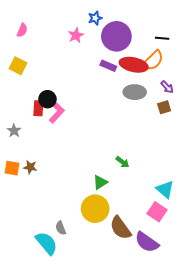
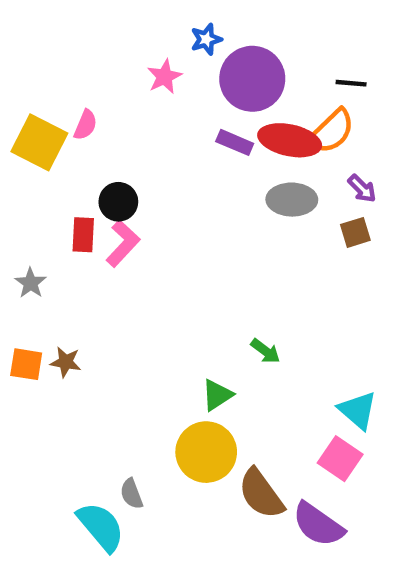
pink semicircle: (22, 30) -> (85, 125), moved
yellow square: (18, 66) -> (39, 142), size x1.4
black circle: (47, 99) -> (118, 202), moved

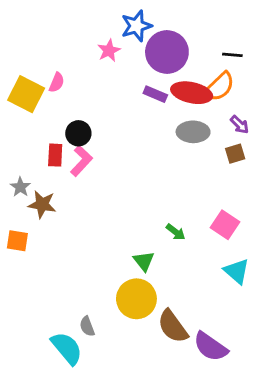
blue star: (206, 39) -> (136, 26), size x1.5
brown star: (66, 362) -> (42, 204), moved, size x1.4
green triangle: (217, 395) -> (144, 261), turned -35
pink square: (340, 459) -> (225, 225), moved

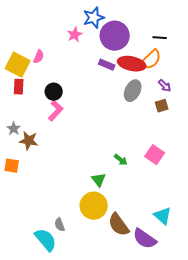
gray ellipse: (193, 132) -> (133, 91), turned -65
red rectangle: (55, 155) -> (19, 87), moved
cyan triangle: (237, 271) -> (163, 216), moved

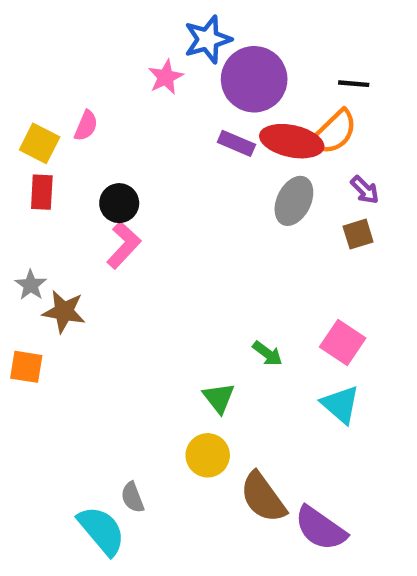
yellow square: (18, 65) -> (40, 143), size x0.7
yellow circle: (94, 206) -> (208, 455), size x0.7
cyan triangle: (163, 216) -> (340, 404), moved

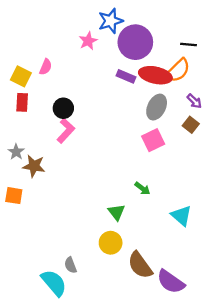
brown square: (358, 234) -> (191, 125), turned -35
pink square: (343, 342) -> (153, 140), moved, turned 30

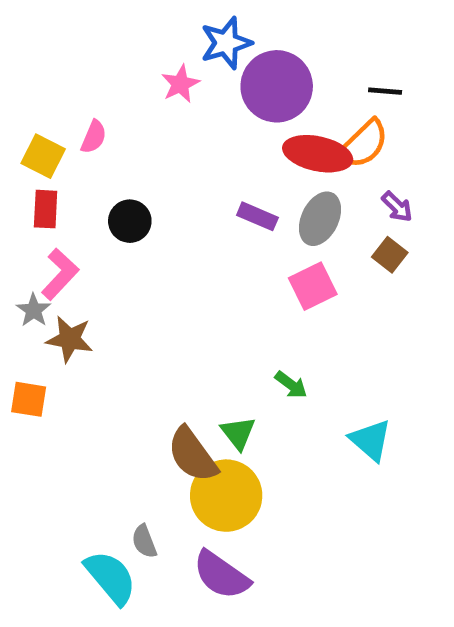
purple rectangle: (126, 76) -> (257, 216), moved
pink L-shape: (66, 131) -> (60, 274), moved
yellow circle: (111, 243) -> (226, 496), size x1.5
brown semicircle: (140, 265) -> (192, 455), moved
purple semicircle: (171, 282) -> (221, 575), moved

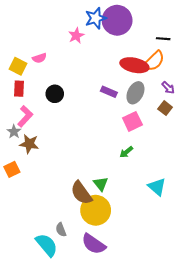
purple circle: (277, 86) -> (117, 20), moved
pink semicircle: (94, 137) -> (39, 58), turned 48
green arrow: (291, 385) -> (126, 152), moved, turned 104
orange square: (29, 399) -> (12, 169), turned -35

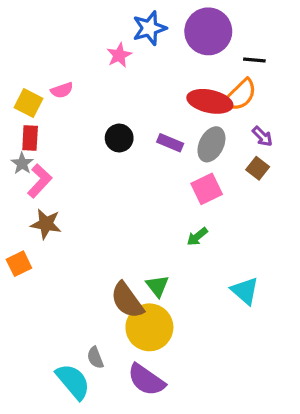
purple circle: (117, 20) -> (208, 31), moved
black circle: (55, 94) -> (119, 138), moved
gray star: (14, 132) -> (22, 163), moved

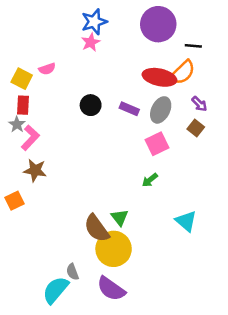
blue star: (149, 28) -> (94, 22), moved
cyan semicircle: (73, 381) -> (56, 290), turned -100

